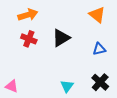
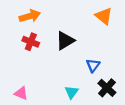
blue triangle: (99, 49) -> (93, 65), moved, turned -40
pink triangle: (12, 86) -> (21, 93), moved

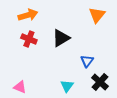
orange triangle: (104, 16) -> (97, 15), turned 30

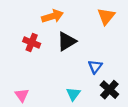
orange arrow: (28, 15) -> (52, 16), moved
pink triangle: (20, 87) -> (22, 95), turned 32

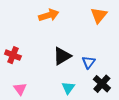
black triangle: (67, 41) -> (62, 56), moved
red cross: (32, 43) -> (13, 55), moved

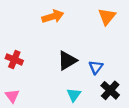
pink triangle: (20, 89) -> (12, 96), moved

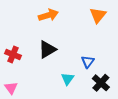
black triangle: (67, 61) -> (47, 49), moved
cyan triangle: (74, 95) -> (68, 79), moved

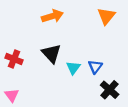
black triangle: (47, 49) -> (51, 53), turned -42
cyan triangle: (68, 79) -> (73, 68), moved

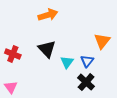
orange triangle: (106, 16) -> (102, 41), moved
black cross: (110, 90) -> (86, 82), moved

